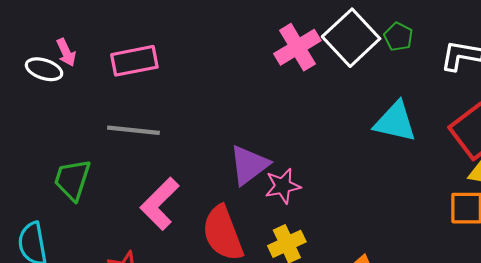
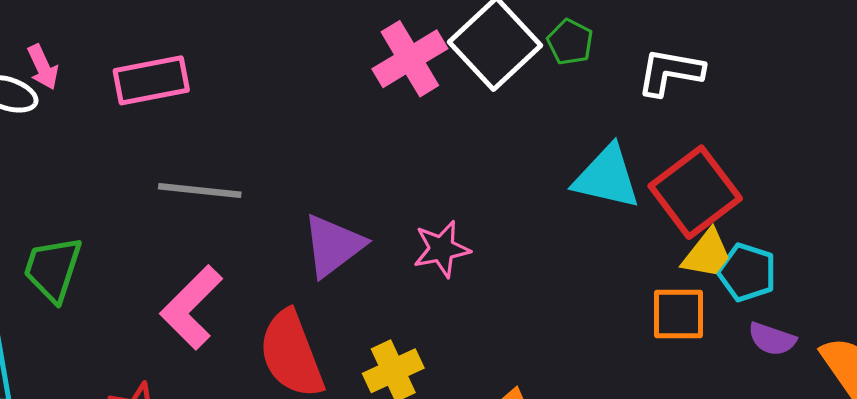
cyan triangle: (395, 122) -> (607, 177), moved
gray line: (133, 130) -> (200, 191), moved
pink star: (283, 186) -> (442, 249), moved

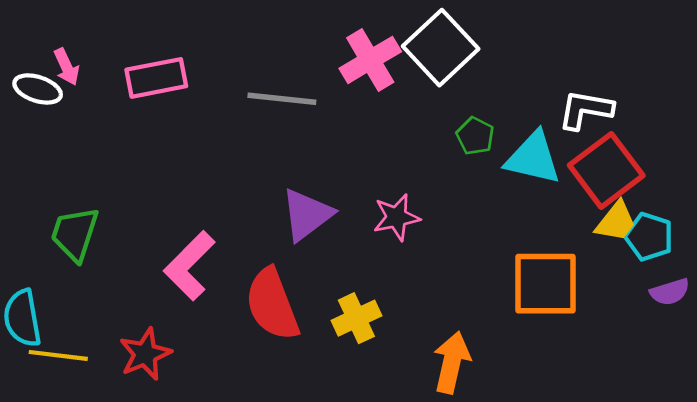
green pentagon: (570, 42) -> (475, 136), moved
white L-shape: (670, 72) -> (586, 110), moved
gray line: (200, 191) -> (282, 99), moved
orange square: (679, 314) -> (546, 284), moved, size x1.5
purple semicircle: (772, 339) -> (670, 292), turned -36

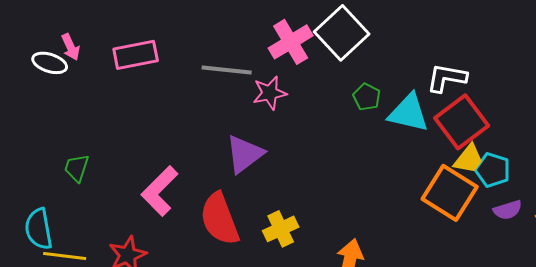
pink star: (396, 217) -> (270, 93), moved
green trapezoid: (75, 234) -> (77, 168), size x0.7
orange square: (546, 284) -> (450, 193), moved, turned 32

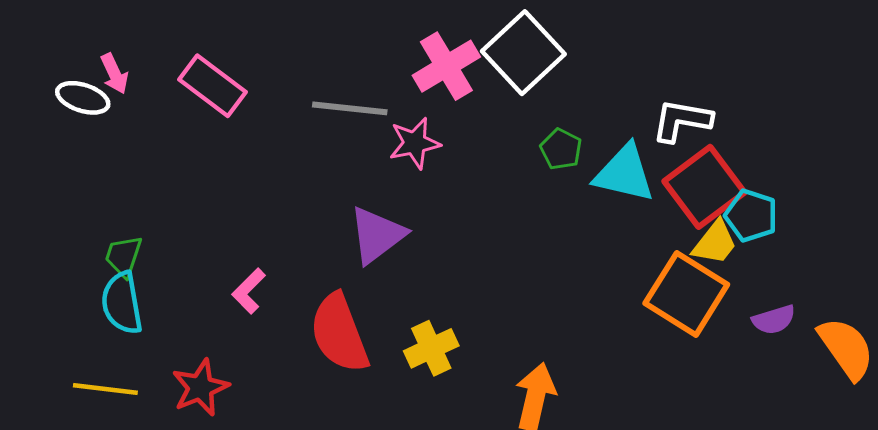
pink rectangle: (136, 55) -> (212, 86), turned 48
cyan pentagon: (493, 170) -> (751, 216), moved
pink L-shape: (160, 191) -> (249, 291), size x0.6
cyan semicircle: (39, 229) -> (122, 303), moved

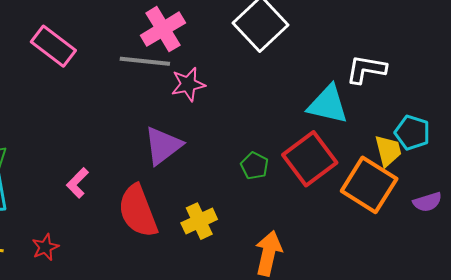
pink cross: (446, 66) -> (163, 29), moved
green pentagon: (561, 149) -> (254, 166), moved
red square: (704, 187) -> (310, 159), moved
yellow trapezoid: (715, 243) -> (388, 151), turned -52
red star: (200, 388) -> (45, 247), size x0.7

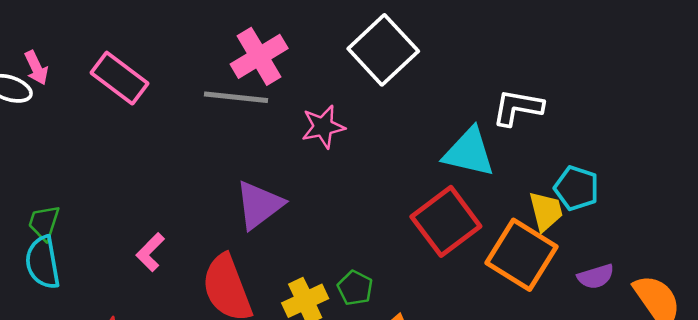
pink star: (188, 84) -> (323, 127), moved
green pentagon: (254, 166) -> (355, 288), moved

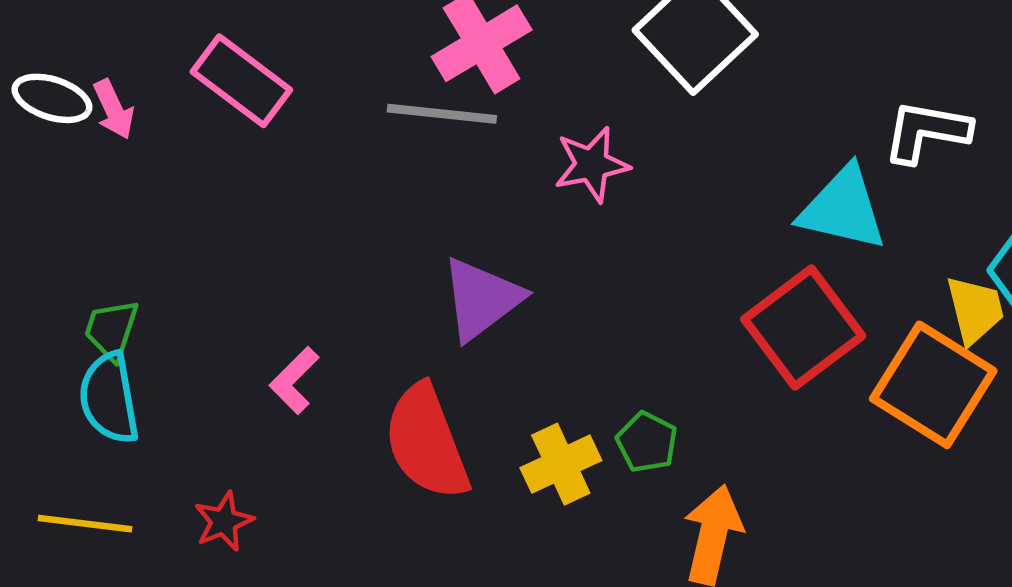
pink arrow: (36, 68) -> (114, 109), moved

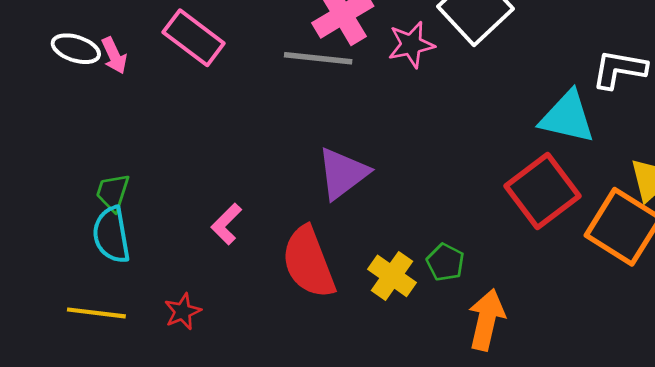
pink star: (592, 164) -> (411, 45), moved
yellow cross: (561, 464) -> (392, 276), turned -30

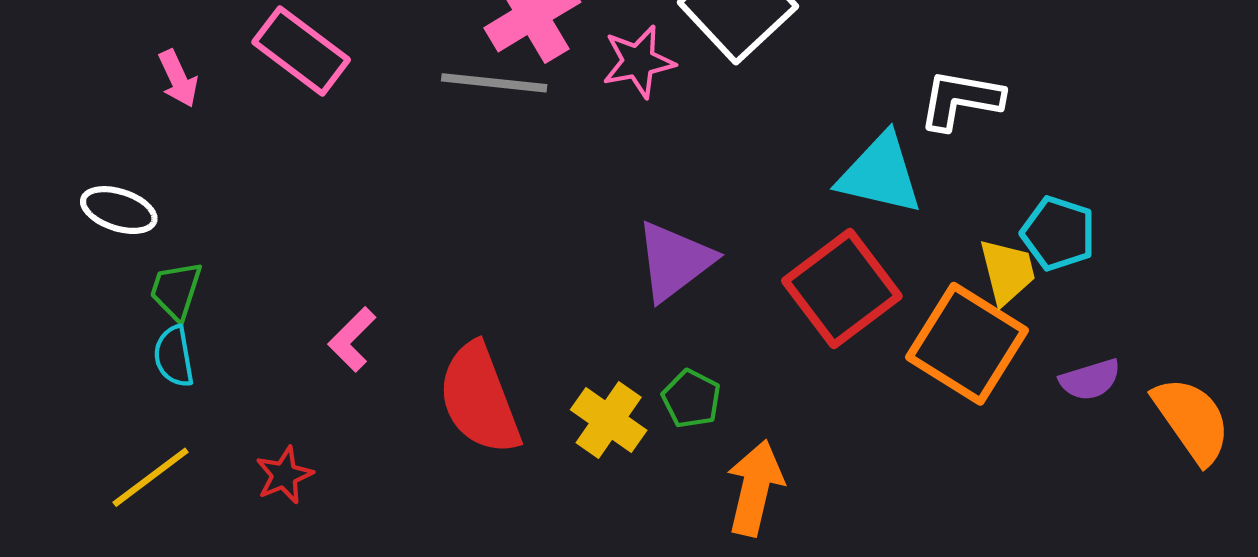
white ellipse: (76, 49) -> (119, 210), moved
purple triangle: (343, 173) -> (674, 261), moved
cyan semicircle: (111, 235) -> (174, 356), size x0.7
yellow line: (96, 313) -> (151, 477), turned -44

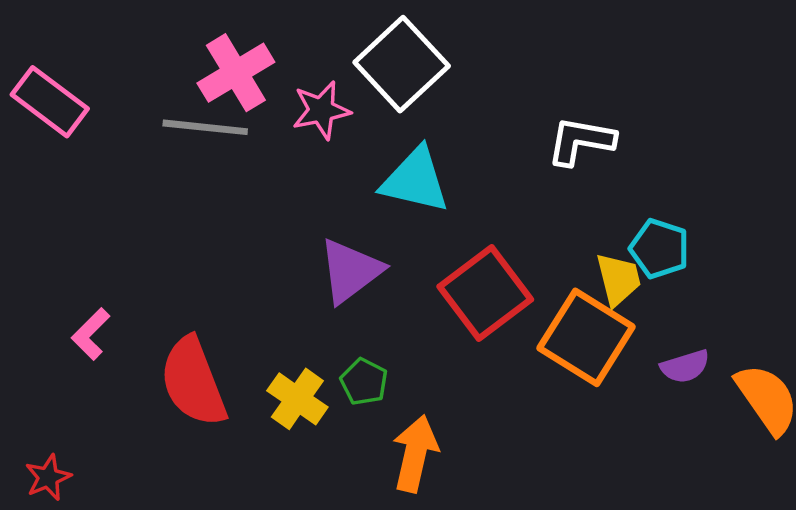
cyan triangle: (880, 174) -> (415, 180), moved
red star: (284, 475) -> (48, 477), moved

